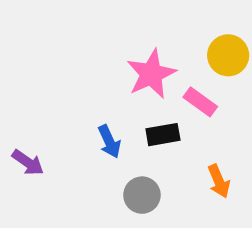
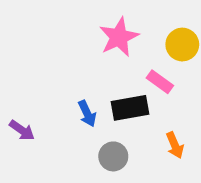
pink star: (151, 74) -> (119, 37), moved
black rectangle: (163, 135) -> (130, 108), size x1.4

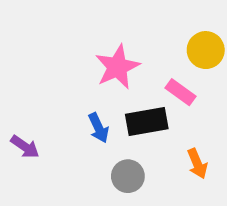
pink star: (119, 37) -> (117, 67), moved

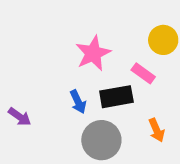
gray circle: (128, 176) -> (101, 140), size x1.5

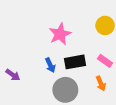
pink rectangle: (143, 73) -> (105, 61), moved

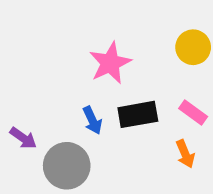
gray circle: (65, 90) -> (67, 166), moved

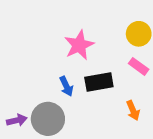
pink rectangle: (193, 112) -> (139, 66), moved
purple arrow: (23, 138) -> (17, 120), moved, turned -48

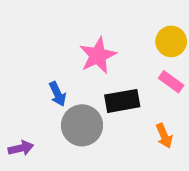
blue arrow: (66, 86) -> (58, 94), moved
gray circle: (48, 119) -> (82, 125), moved

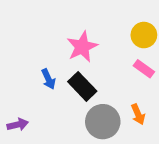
black rectangle: (122, 101) -> (82, 86), moved, turned 56
gray circle: (82, 125) -> (103, 122), moved

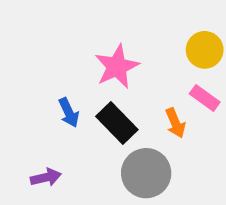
orange arrow: (138, 114) -> (175, 123), moved
purple arrow: (18, 125) -> (46, 177), moved

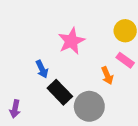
black rectangle: (117, 123) -> (60, 92), moved
purple arrow: (46, 177) -> (15, 109), moved, turned 114

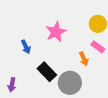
blue arrow: (42, 69) -> (26, 47), moved

